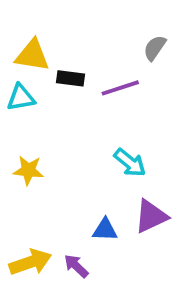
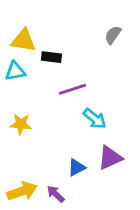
purple line: (120, 88) -> (72, 89), moved
blue triangle: (105, 230) -> (77, 167), turned -30

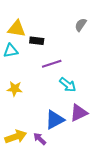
blue triangle: (77, 167) -> (55, 120), size x1.5

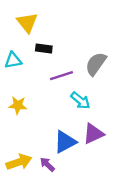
gray semicircle: (81, 25) -> (96, 64), moved, size x1.5
yellow triangle: (17, 29) -> (27, 22), moved, turned 42

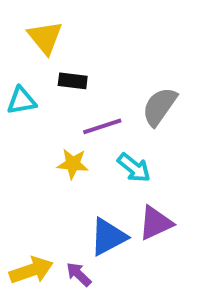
yellow star: (18, 105) -> (73, 164), moved

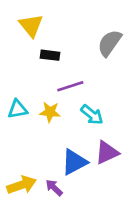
cyan triangle: (21, 101) -> (18, 109), moved
gray semicircle: (160, 107) -> (110, 43), moved

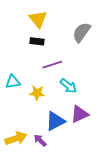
yellow triangle: (31, 25) -> (38, 19), moved
yellow star: (50, 112) -> (37, 93), moved

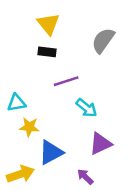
yellow star: (37, 93) -> (29, 127), moved
blue triangle: (55, 121) -> (51, 152), moved
purple arrow: (40, 140) -> (85, 177), moved

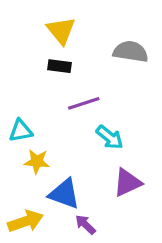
gray semicircle: (103, 40) -> (131, 52), turned 64
blue triangle: (51, 152) -> (64, 194), turned 48
purple arrow: (85, 177) -> (85, 225), moved

